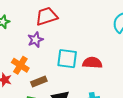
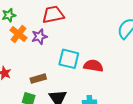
orange cross: (20, 65) -> (19, 34), moved

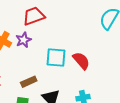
red semicircle: (93, 66) -> (81, 61), turned 48

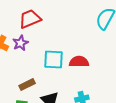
red semicircle: (81, 61) -> (79, 62), turned -48

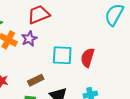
red semicircle: (79, 62) -> (88, 58), turned -72

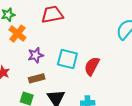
purple star: (29, 39) -> (36, 55), moved

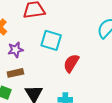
cyan square: (67, 59) -> (51, 40), moved

